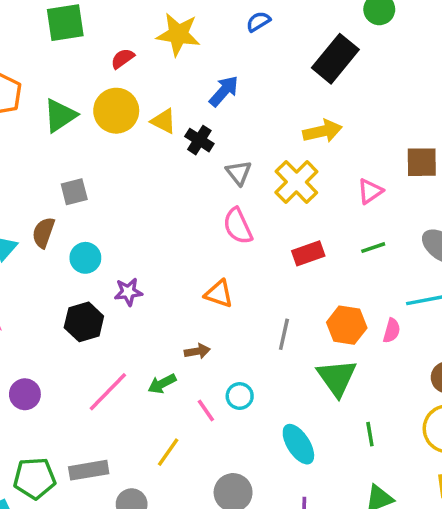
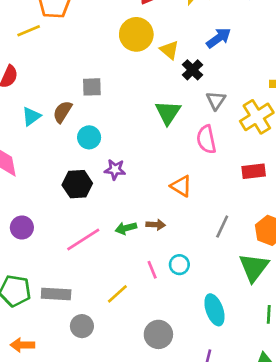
green triangle: (60, 115) -> (168, 113), moved, turned -36
green arrow: (162, 384) -> (126, 228), moved

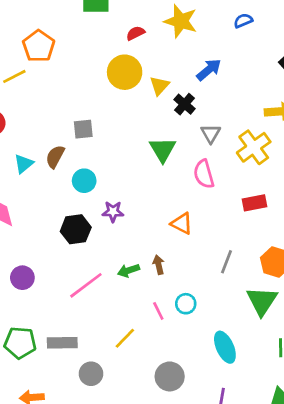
yellow triangle: (169, 50) -> (159, 86), turned 36
brown arrow: (156, 225) -> (159, 265), turned -102

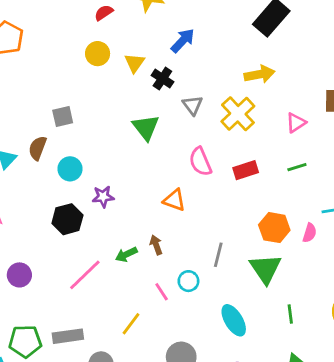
yellow circle: (125, 72) -> (98, 54), size x0.7
pink semicircle: (204, 174) -> (200, 162), moved
gray line: (227, 262) -> (218, 255), moved

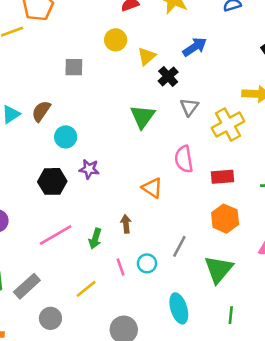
gray square: (63, 117) -> (74, 67), moved
orange hexagon: (274, 228) -> (225, 219), moved
green arrow: (126, 254) -> (95, 239), moved, turned -60
gray rectangle: (68, 336) -> (27, 286), turned -48

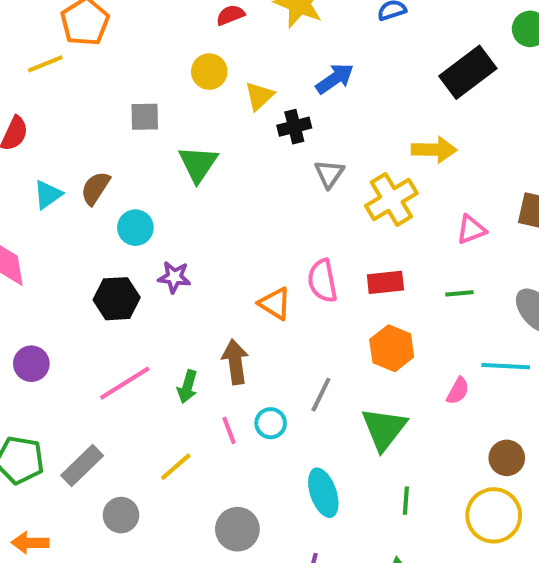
black cross: (168, 76) -> (294, 127), turned 30
green triangle: (143, 116) -> (198, 164), moved
pink semicircle: (184, 159) -> (322, 281), moved
brown arrow: (126, 224) -> (235, 362), size x1.5

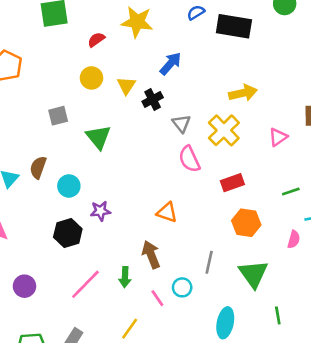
black rectangle: (468, 72) -> (234, 26), moved, turned 60
pink semicircle: (322, 281) -> (189, 159), moved
green line: (459, 293) -> (291, 192), moved
cyan ellipse: (323, 493) -> (225, 323), turned 44

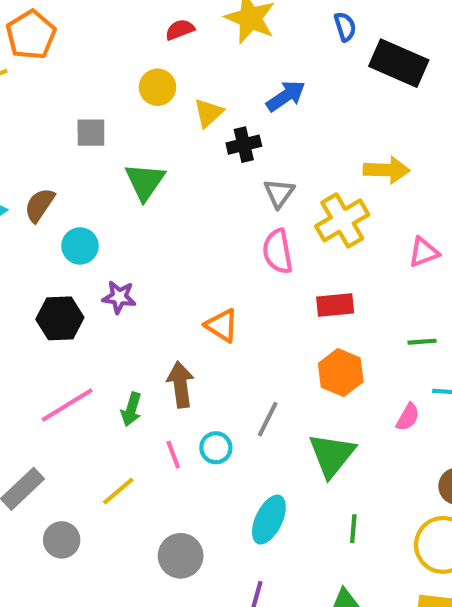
blue semicircle: (196, 12) -> (345, 27), turned 90

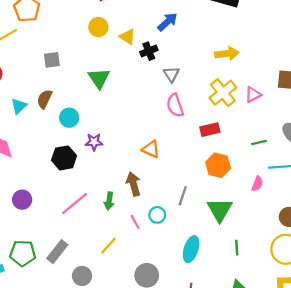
yellow triangle: (208, 113) -> (127, 37), turned -36
gray square: (91, 133) -> (52, 60), moved
yellow cross: (342, 220) -> (223, 93), moved

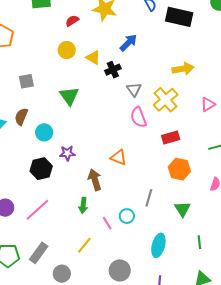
yellow cross: (223, 93) -> (166, 100), moved
brown arrow: (133, 184) -> (95, 180), moved
pink line: (75, 204) -> (37, 210), moved
green triangle: (220, 210) -> (183, 209), size x0.7

